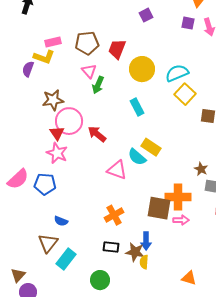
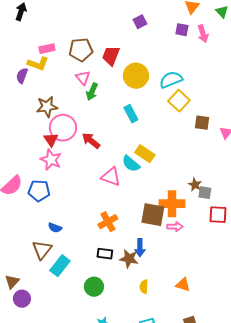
brown star: (201, 169) -> (195, 185), moved
yellow semicircle: (144, 262) -> (144, 287), moved

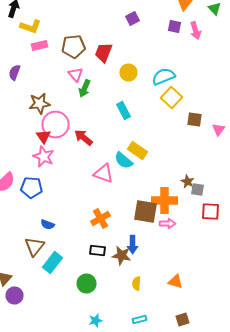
yellow L-shape: (38, 64) -> (30, 26), moved
yellow circle: (136, 76) -> (128, 72), size x0.7

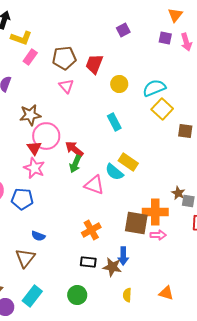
pink rectangle: (40, 46) -> (30, 57), turned -42
green arrow: (84, 88) -> (75, 164), moved
cyan rectangle: (52, 262) -> (32, 296), moved

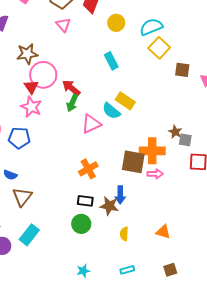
pink triangle: (94, 185) -> (91, 124), turned -45
blue semicircle: (38, 236) -> (10, 175), moved
green circle: (77, 295) -> (81, 224), moved

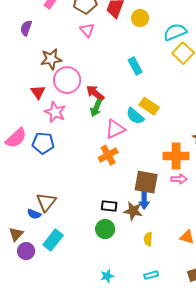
yellow circle: (116, 23) -> (140, 18), moved
red triangle: (31, 87) -> (38, 92), moved
brown square: (133, 162) -> (146, 182), moved
orange cross: (88, 169) -> (108, 155), moved
blue semicircle: (10, 175) -> (34, 214), moved

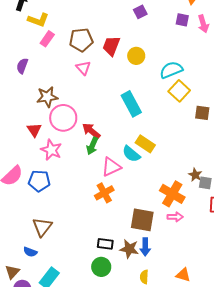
cyan rectangle: (135, 66) -> (131, 104), size x1.4
orange cross: (176, 156) -> (172, 194), turned 30
blue arrow: (144, 200) -> (145, 247), moved
brown triangle: (46, 202) -> (42, 227), moved

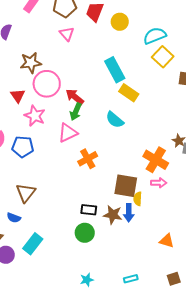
yellow rectangle: (145, 144) -> (129, 93), moved
pink triangle: (111, 167) -> (68, 133), moved
yellow semicircle: (144, 277) -> (138, 199), moved

